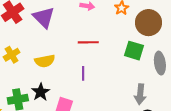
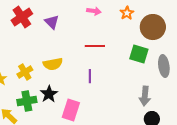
purple triangle: (44, 17) -> (52, 22), size x0.7
yellow cross: (12, 55) -> (25, 72), moved

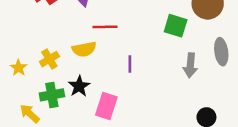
red line: (95, 46) -> (105, 27), moved
green square: (139, 54) -> (176, 26), moved
gray arrow: (145, 96) -> (190, 65), moved

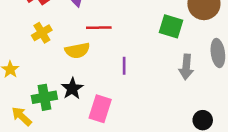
yellow cross: (49, 59) -> (42, 33), moved

